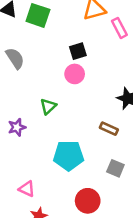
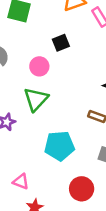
pink circle: (75, 74) -> (39, 66), moved
green triangle: (48, 106) -> (36, 99), size x1.5

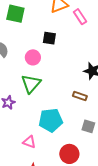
black square: (61, 43) -> (49, 38), turned 32
pink triangle: (21, 182) -> (29, 142), moved

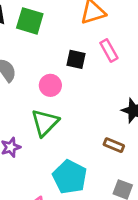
pink rectangle: (80, 17) -> (109, 51), moved
cyan pentagon: (51, 120) -> (70, 177), turned 30

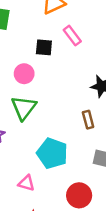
brown rectangle: (114, 145) -> (88, 120), turned 60

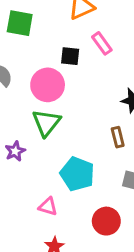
pink circle: (24, 74) -> (48, 85), size x1.5

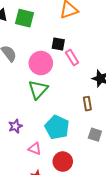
pink rectangle: (102, 43) -> (72, 58), moved
purple star: (15, 151) -> (15, 126), moved
red circle: (106, 221) -> (63, 162), moved

